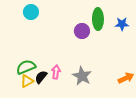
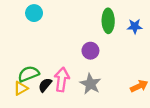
purple circle: (82, 31) -> (90, 51), moved
pink arrow: (56, 72) -> (62, 79), size x1.5
yellow triangle: (27, 81) -> (21, 88), moved

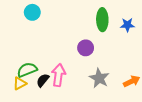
gray star: (90, 84) -> (99, 78), moved

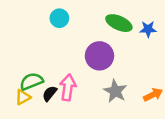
cyan circle: (32, 12) -> (59, 18), moved
green ellipse: (102, 20) -> (119, 23), turned -65
purple circle: (86, 48) -> (99, 56), size x1.5

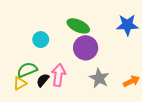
cyan circle: (59, 18) -> (41, 40), moved
green ellipse: (119, 23) -> (78, 26), moved
blue star: (148, 29) -> (127, 25), size x1.5

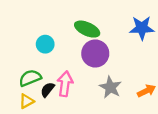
yellow triangle: (20, 83) -> (27, 101), moved

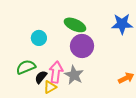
gray star: (110, 87) -> (74, 75), moved
yellow triangle: (27, 101) -> (50, 87), moved

